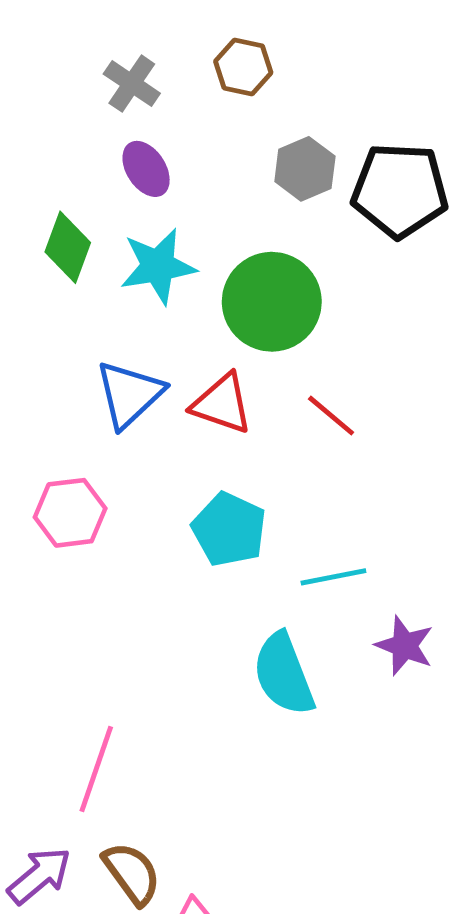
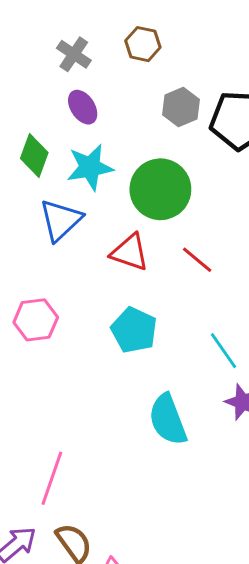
blue triangle: (129, 394) -> (61, 220), moved
cyan line: (333, 577) -> (224, 351), moved, turned 66

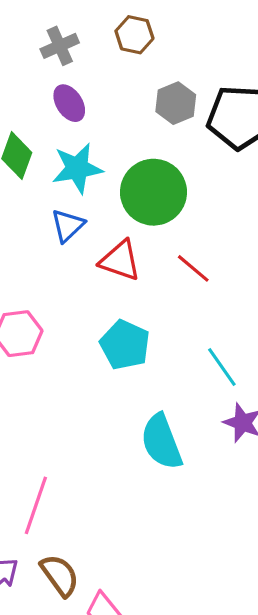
gray cross: (74, 54) -> (60, 46), turned 32
blue triangle: (61, 220) -> (68, 226), moved, size x0.7

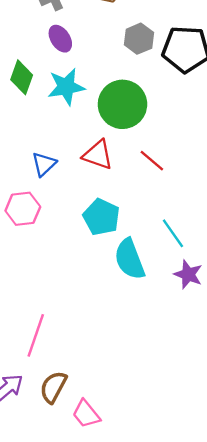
blue triangle: (68, 226) -> (44, 164), moved
cyan semicircle: (161, 442) -> (130, 259), moved
brown semicircle: (60, 575) -> (53, 387), turned -116

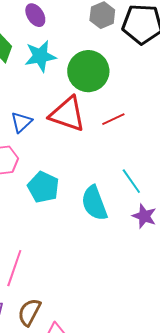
red triangle: (98, 155) -> (67, 114), size x1.4
red line: (152, 161) -> (113, 119), turned -65
cyan pentagon: (101, 217) -> (43, 187), moved

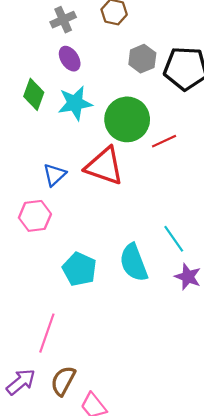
red line: (113, 119) -> (164, 141), moved
cyan pentagon: (43, 187) -> (79, 269), moved

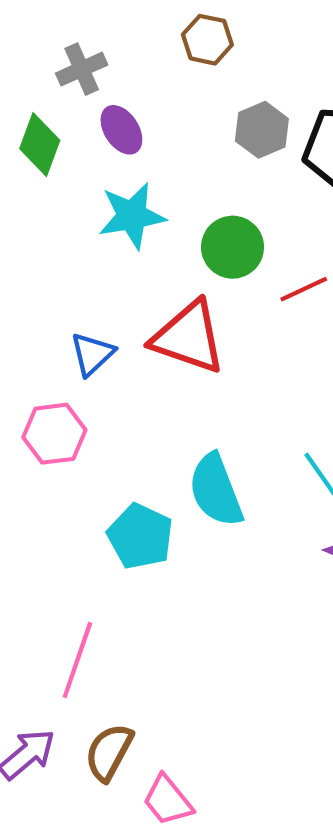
gray cross: (63, 20) -> (82, 69), moved
green diamond: (34, 94) -> (40, 144), moved
green circle: (127, 119) -> (233, 247), size x0.7
cyan semicircle: (134, 263) -> (216, 490), moved

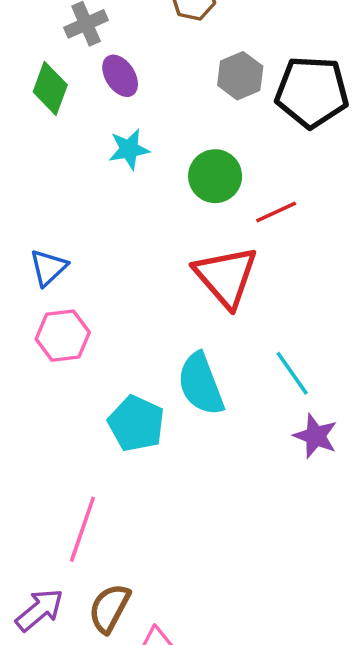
cyan star: (132, 216) -> (129, 149), size x0.7
red triangle: (189, 337) -> (226, 277), moved, turned 30
blue triangle: (92, 354) -> (48, 268), moved

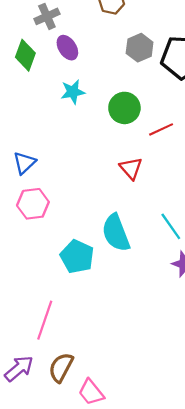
red triangle: (226, 277) -> (131, 168), size x0.6

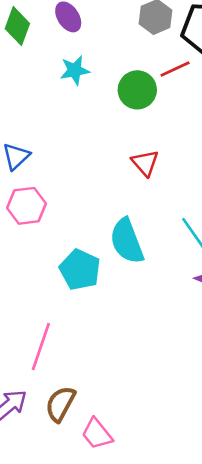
red line: (161, 129) -> (175, 69), moved

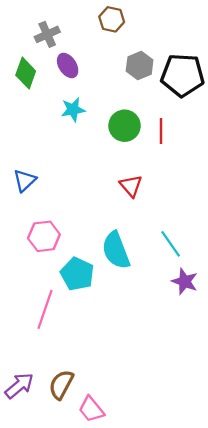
red line: (175, 69) -> (161, 131), moved, turned -65
pink hexagon: (27, 206) -> (44, 236), moved
pink line: (41, 347) -> (45, 309), moved

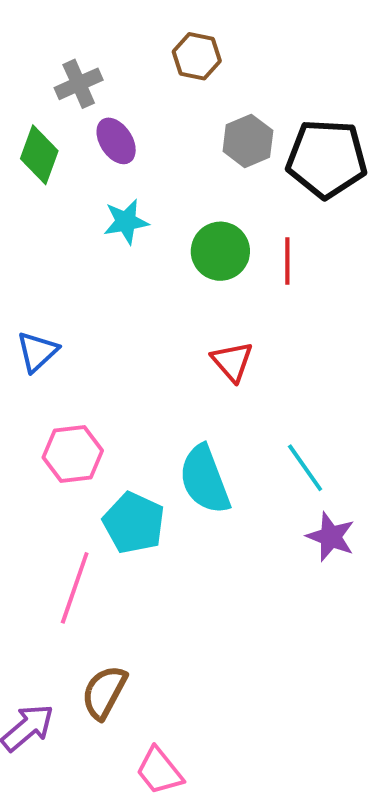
brown semicircle: (61, 385) -> (104, 692), moved

